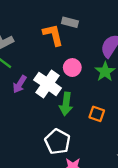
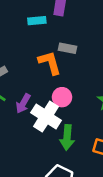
pink circle: (72, 68) -> (62, 97), moved
purple arrow: (20, 84) -> (23, 103), moved

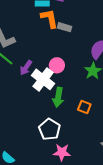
orange L-shape: (50, 63) -> (49, 18), moved

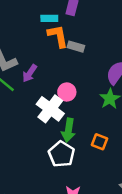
purple arrow: (26, 68) -> (30, 73), moved
white pentagon: (50, 129) -> (62, 154), moved

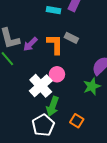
orange L-shape: (58, 36) -> (55, 44), moved
purple arrow: (30, 73) -> (30, 44), moved

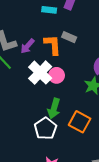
white cross: (41, 86) -> (40, 73), moved
orange square: (77, 121) -> (80, 122), size x1.5

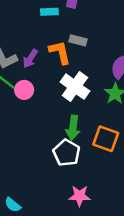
white cross: (40, 73) -> (75, 87), moved
pink circle: (57, 75) -> (24, 90), moved

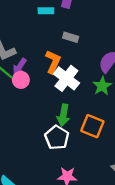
orange L-shape: (60, 52) -> (53, 62), moved, turned 35
purple arrow: (30, 59) -> (20, 67), moved

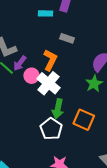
white cross: (66, 78) -> (48, 83), moved
pink circle: (21, 80) -> (32, 76), moved

